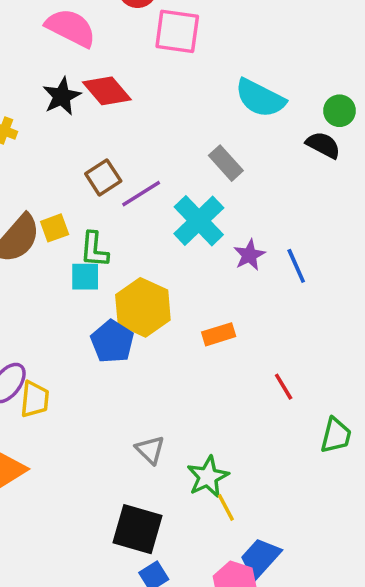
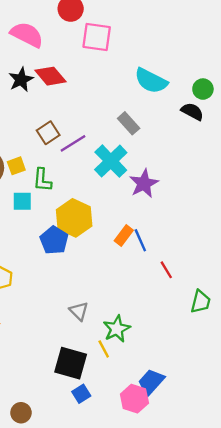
purple star: (249, 255) -> (144, 184), size x1.4
blue line: (296, 266) -> (140, 240), moved
cyan square: (85, 277) -> (22, 201), moved
orange rectangle: (219, 334) -> (124, 236), turned -36
yellow line: (226, 507) -> (104, 349), moved

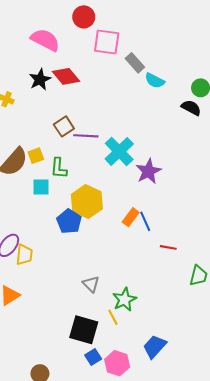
cyan semicircle: (151, 81) -> (155, 81), size x0.7
gray rectangle: (129, 123) -> (135, 63), moved
purple line: (73, 143) -> (86, 136), turned 35
red line: (166, 270) -> (168, 247), turned -49
pink hexagon: (134, 399) -> (117, 363), moved

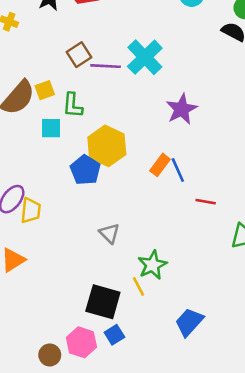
cyan cross: (119, 151) -> (145, 57), moved
gray triangle: (91, 284) -> (109, 233), moved
pink hexagon: (117, 363) -> (81, 342), moved

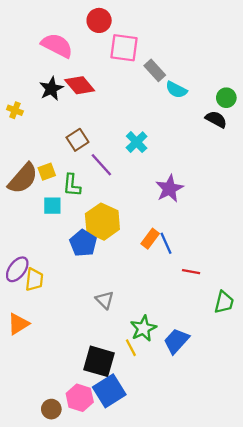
cyan cross: (145, 57) -> (137, 142), size x0.7
purple line: (106, 66) -> (101, 165), moved, turned 45
blue trapezoid: (189, 322) -> (176, 341), moved
blue square: (114, 335) -> (109, 391), size x1.8

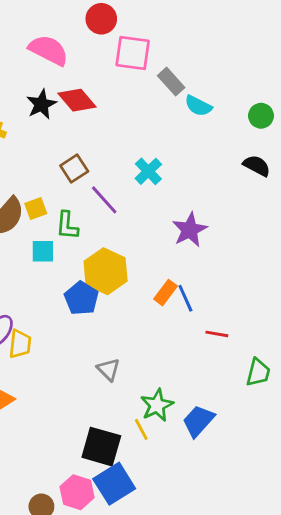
black semicircle: (216, 119) -> (257, 166), moved

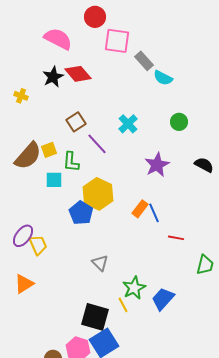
green circle: (261, 116) -> (179, 122), moved
black semicircle: (257, 166) -> (204, 165), moved
yellow trapezoid: (20, 344) -> (38, 245), turned -30

